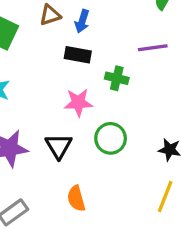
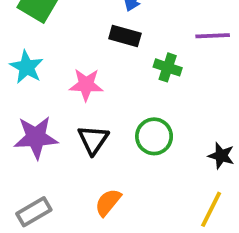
pink star: (78, 103) -> (86, 85), moved
orange semicircle: (76, 198) -> (108, 202), turned 50

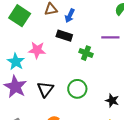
cyan star: (27, 67) -> (16, 62), moved
pink star: (86, 85) -> (37, 50), moved
purple star: (36, 137) -> (15, 87), turned 30

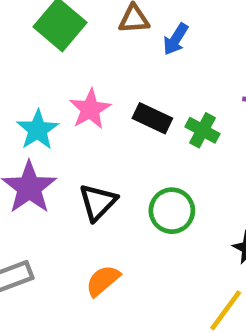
black rectangle: (64, 36) -> (152, 118), moved
pink star: (37, 50) -> (90, 109), turned 30

